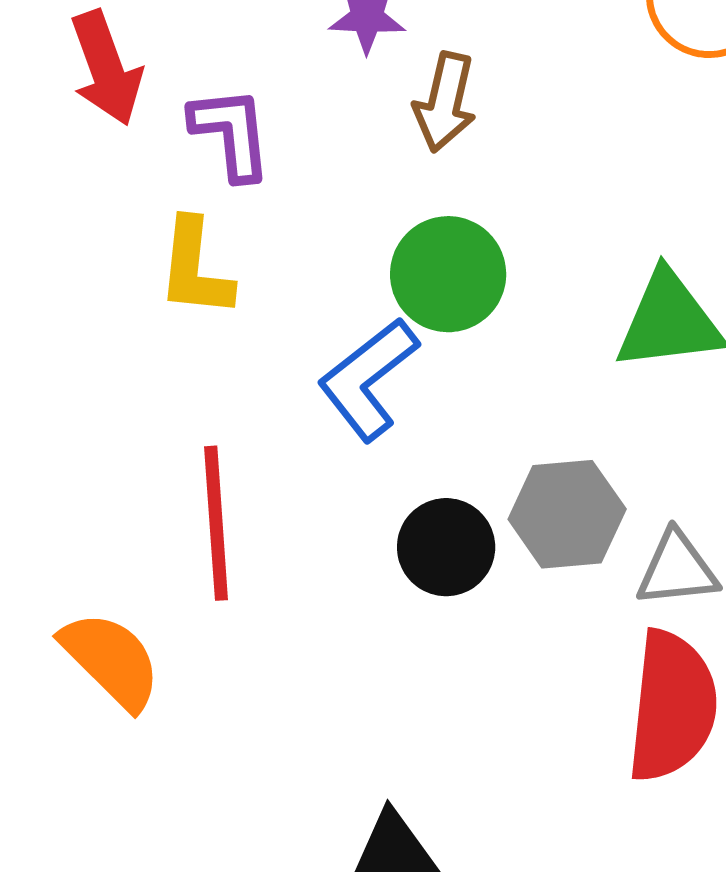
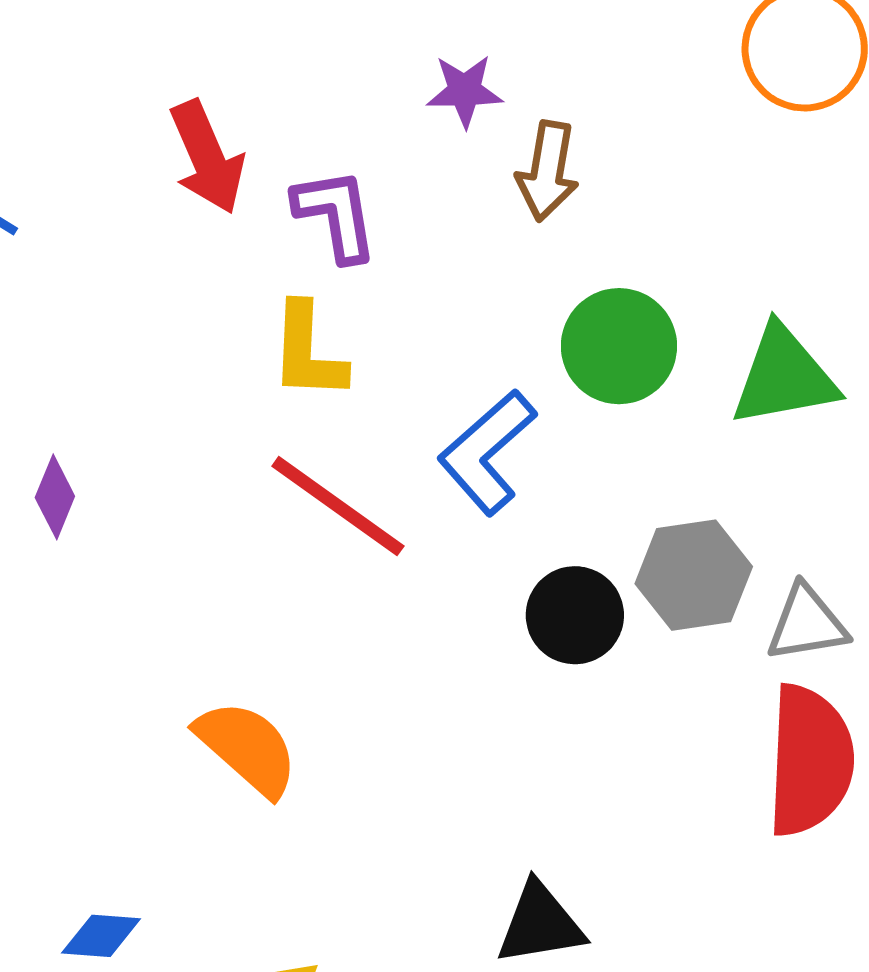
green circle: (448, 274) -> (619, 346), moved
red line: (216, 523) -> (338, 506), moved, turned -47

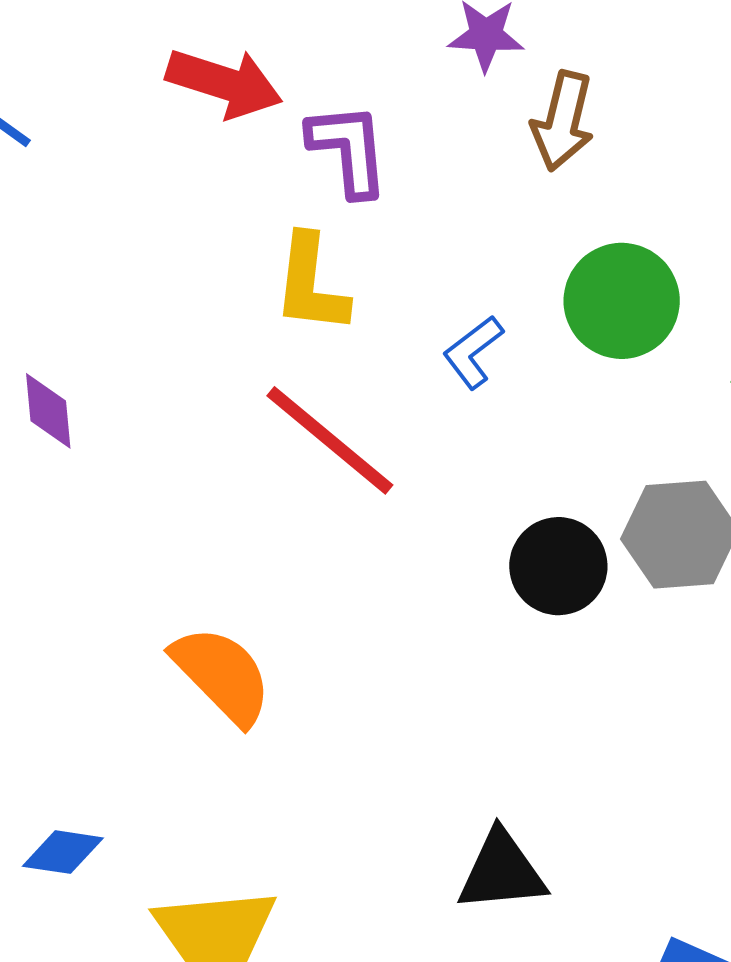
red arrow: (207, 157) -> (224, 83), turned -53
blue L-shape: (487, 452) -> (473, 352), moved, size x0.6
purple diamond: (55, 497) -> (48, 411), turned -32

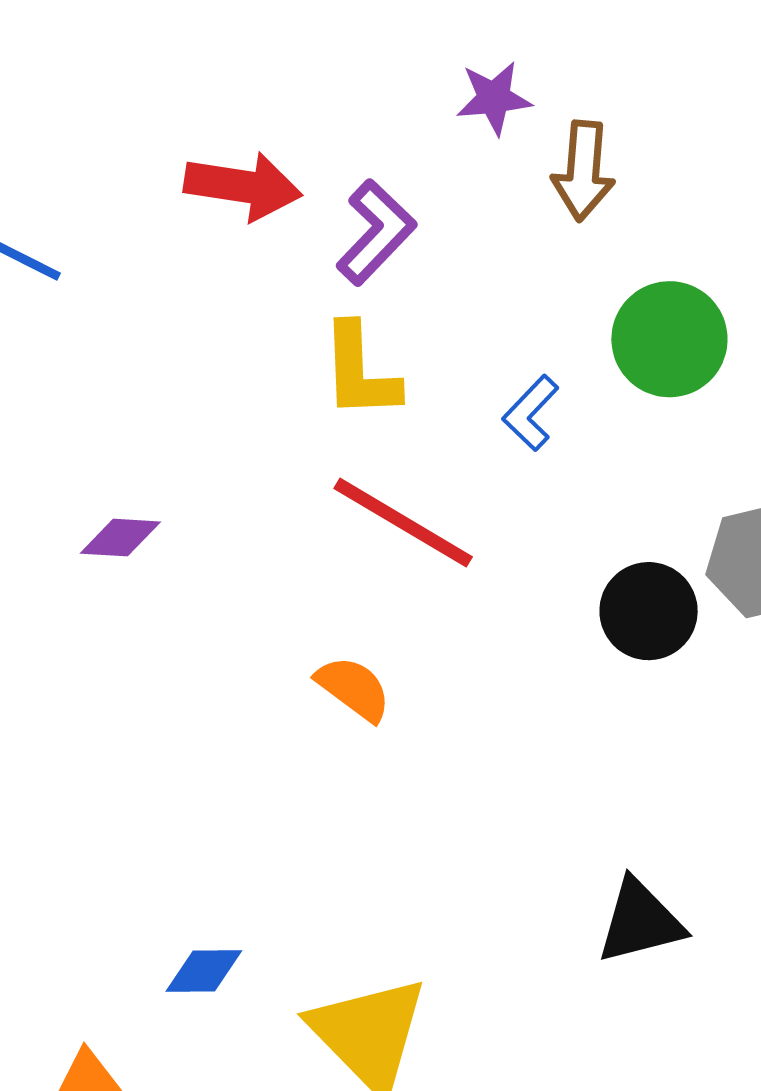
purple L-shape: (348, 150) -> (376, 232), turned 58
purple diamond: (48, 411) -> (120, 538), turned -72
orange semicircle: (222, 675) -> (354, 688), moved, size x0.7

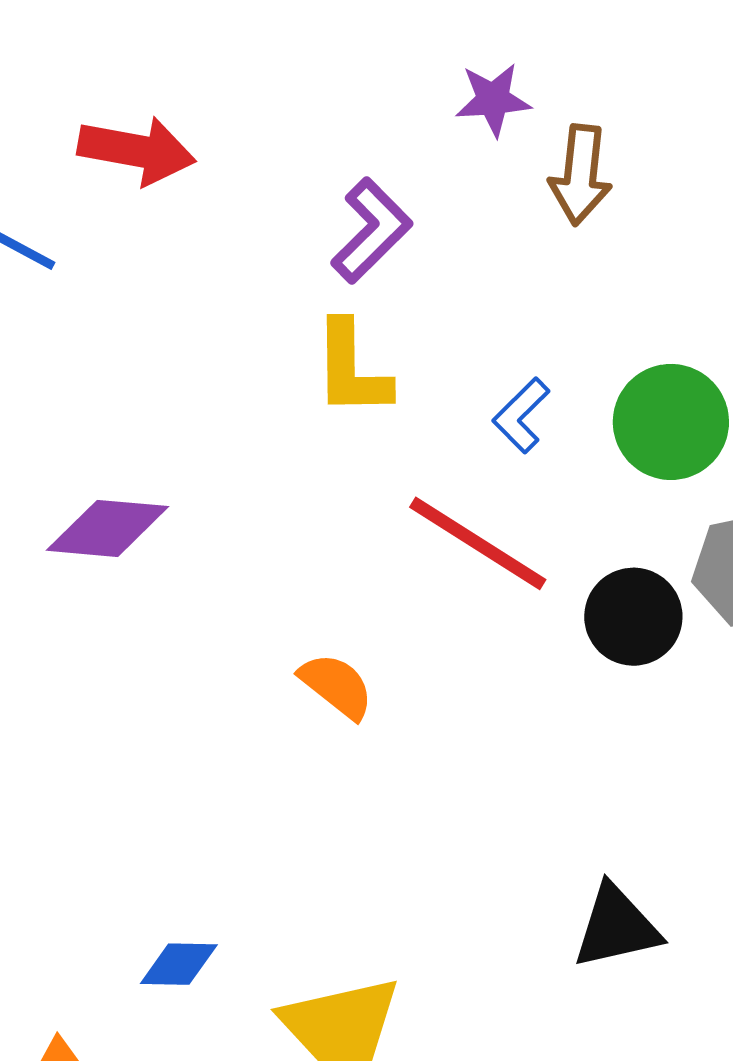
red arrow: (243, 186) -> (137, 150), moved
green circle: (669, 339) -> (671, 422), moved
red line: (403, 523) -> (478, 543), moved
purple diamond: (120, 538) -> (108, 528), size x1.5

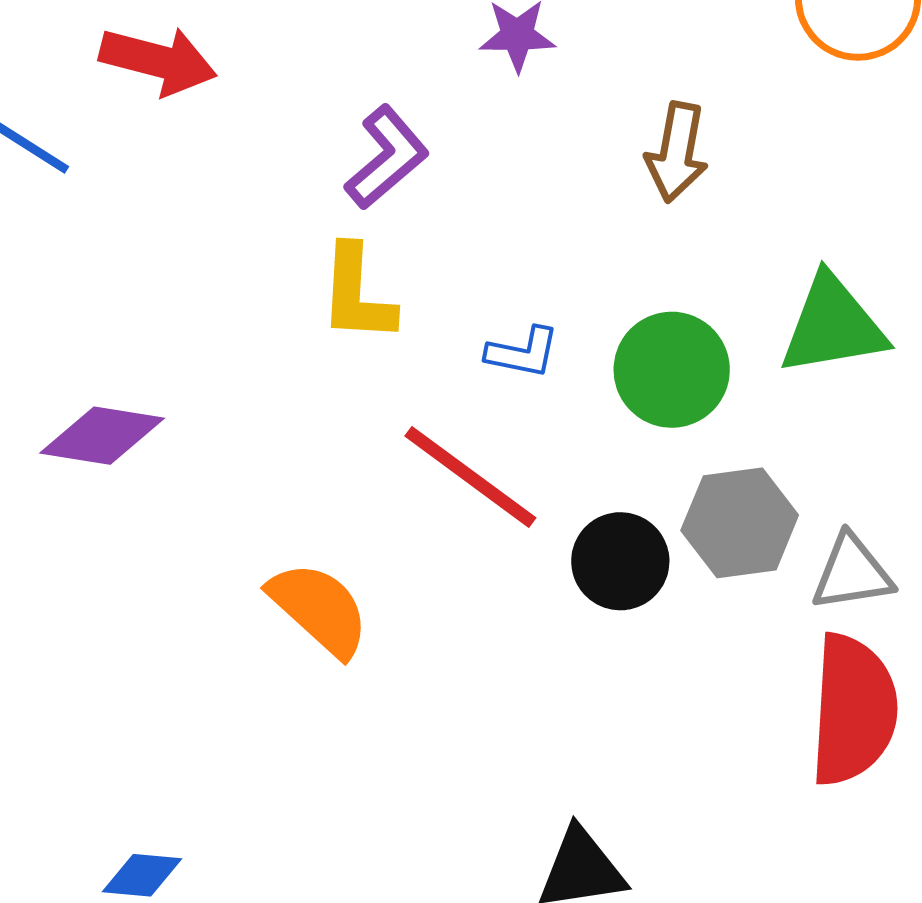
brown arrow: (580, 175) -> (677, 152), moved
blue L-shape: (521, 415) -> (523, 352), turned -128
orange semicircle: (336, 686) -> (319, 609), size x1.4

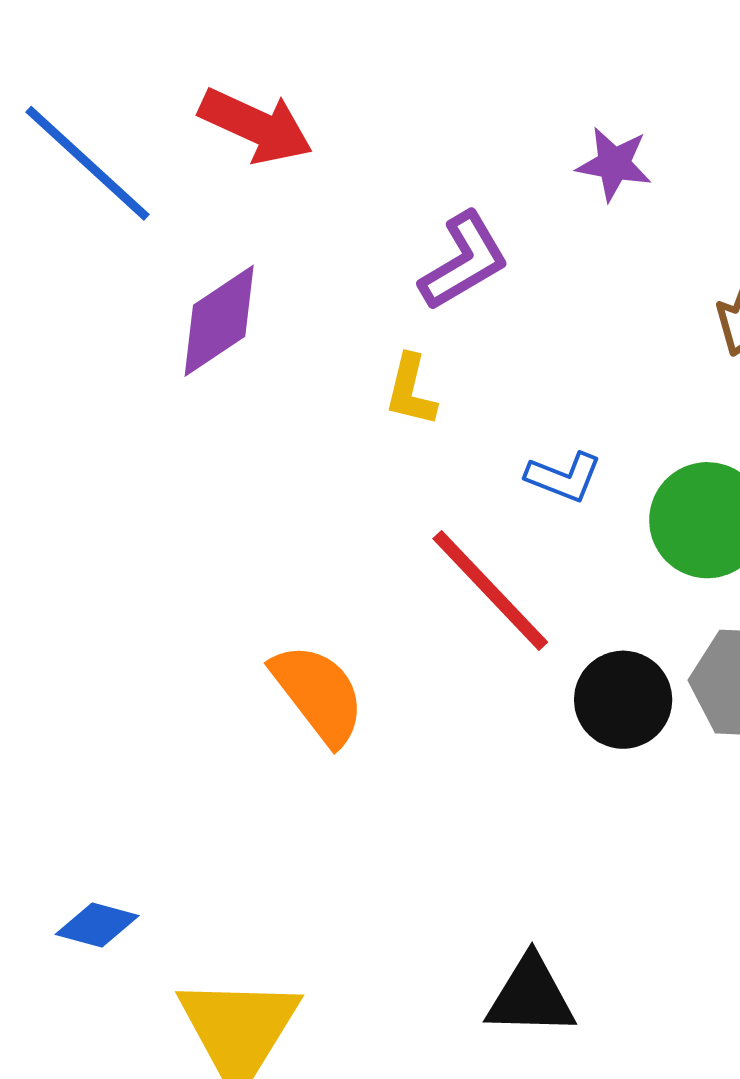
yellow L-shape: (357, 294) -> (411, 390), size x0.7
purple diamond: (102, 436) -> (219, 321), moved, turned -53

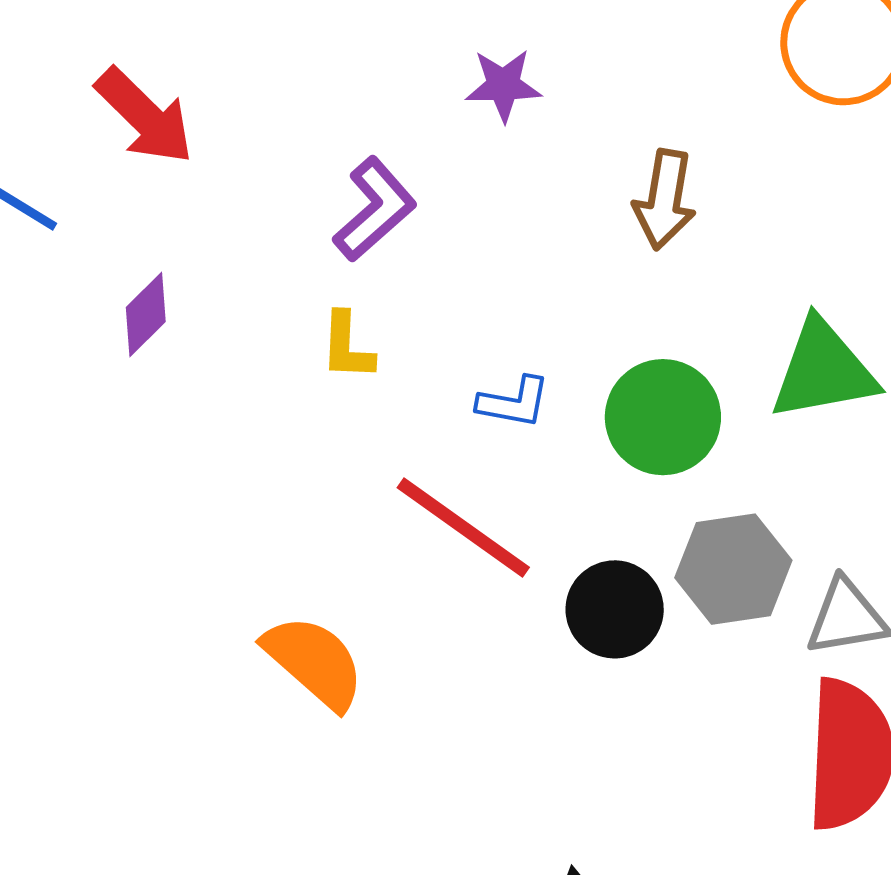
red arrow: (256, 126) -> (145, 116), turned 31
purple diamond: (219, 321) -> (146, 315), size x0.7

